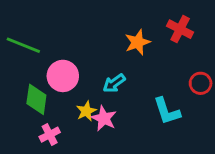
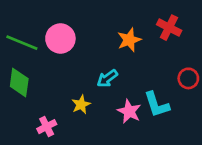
pink circle: (63, 76) -> (60, 39), moved
green diamond: (36, 99) -> (19, 83), moved
pink star: (104, 118) -> (129, 111), moved

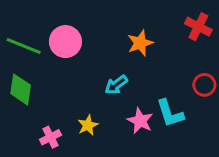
red cross: (169, 28) -> (198, 27), moved
yellow star: (81, 105) -> (88, 125), moved

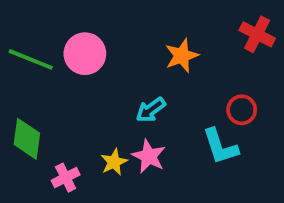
red circle: (204, 85) -> (242, 110), moved
green diamond: (21, 89) -> (27, 139), moved
pink star: (140, 121) -> (149, 156), moved

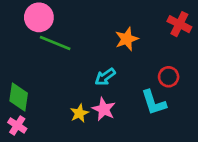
pink circle: (85, 54) -> (39, 17), moved
green line: (31, 59) -> (55, 43), moved
pink cross: (66, 178) -> (17, 125), moved, turned -30

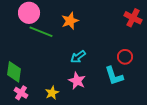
orange star: (127, 39) -> (70, 21), moved
yellow star: (79, 113) -> (52, 93), moved
pink cross: (17, 125) -> (21, 93), moved

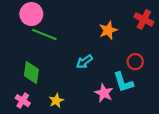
orange star: (70, 21) -> (108, 30), moved
green diamond: (14, 72) -> (31, 72), moved
pink star: (77, 81) -> (104, 93), moved

